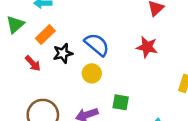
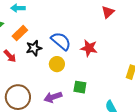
red star: (147, 47) -> (89, 48), moved

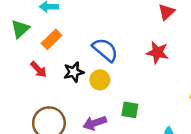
black star: (34, 48) -> (74, 72), moved
red star: (89, 48) -> (157, 52), moved

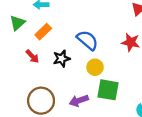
yellow circle: (100, 80) -> (95, 67), moved
green square: (130, 110) -> (108, 90), size x1.5

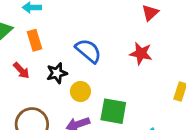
orange rectangle: (43, 32) -> (35, 40), turned -63
yellow circle: (95, 67) -> (80, 92), moved

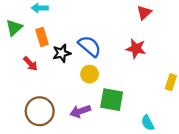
black star: (57, 73) -> (62, 53), moved
yellow circle: (80, 92) -> (90, 74), moved

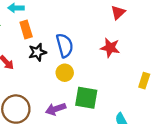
orange rectangle: (42, 37) -> (26, 30), moved
blue semicircle: (90, 46) -> (65, 45), turned 35

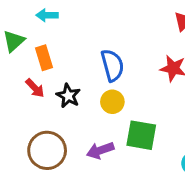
orange rectangle: (26, 30) -> (44, 58), moved
black star: (37, 52) -> (68, 96), moved, turned -30

